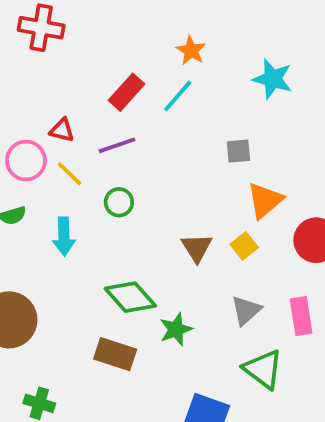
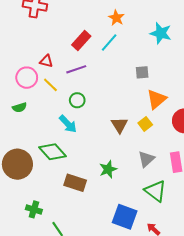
cyan arrow: (64, 236) -> (68, 124), moved, turned -42
green diamond: (130, 297) -> (52, 152), moved

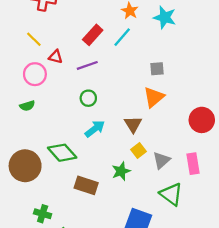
cyan star: (161, 33) -> (165, 17), moved
yellow line: (50, 85) -> (34, 39), moved
orange triangle: (157, 99) -> (154, 97), moved
cyan arrow: (68, 124) -> (95, 129), moved, turned -84
yellow square: (145, 124) -> (139, 150), moved

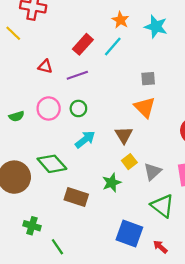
yellow line: (34, 39) -> (13, 33), moved
pink circle: (35, 74) -> (49, 108), moved
orange triangle: (154, 97) -> (145, 107), turned -35

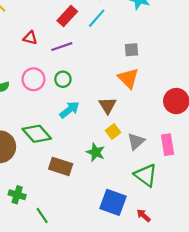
green star: (112, 183) -> (96, 152), turned -30

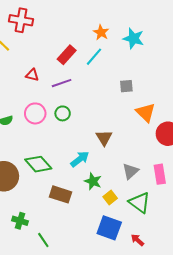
orange triangle: (128, 78) -> (146, 112), moved
cyan arrow: (69, 110) -> (80, 159), moved
yellow square: (113, 132) -> (110, 197), moved

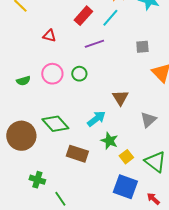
purple line: (62, 83) -> (94, 44), moved
gray triangle: (130, 171) -> (148, 120), moved

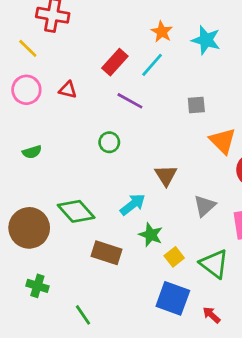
purple line: (94, 44) -> (130, 101), turned 48
pink circle: (52, 74) -> (26, 90), moved
green cross: (37, 180) -> (37, 286), moved

